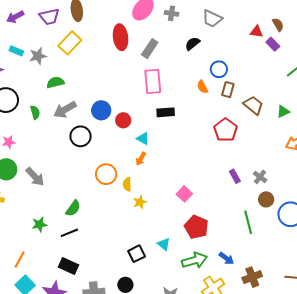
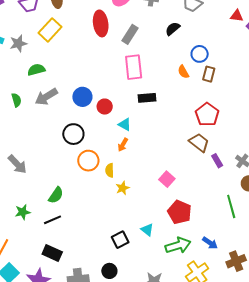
brown trapezoid: (253, 105) -> (199, 143), moved
black circle: (81, 136) -> (73, 134), moved

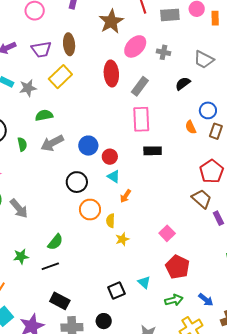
cyan triangle: (125, 124) -> (114, 176), moved
green arrow: (178, 245) -> (174, 300), size x0.7
black rectangle: (52, 253) -> (60, 301), moved

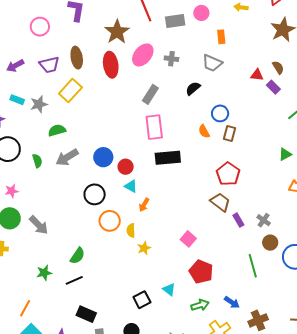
orange rectangle: (215, 18) -> (221, 37), moved
red ellipse: (111, 73) -> (111, 65), moved
black rectangle: (153, 151) -> (168, 158), size x1.4

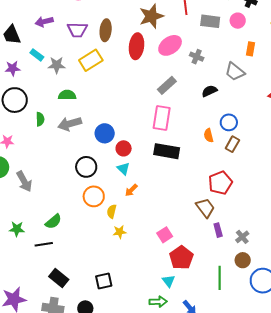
red pentagon: (201, 272) -> (181, 258), moved
cyan triangle: (169, 290) -> (169, 281), moved
black rectangle: (86, 314) -> (59, 278), moved

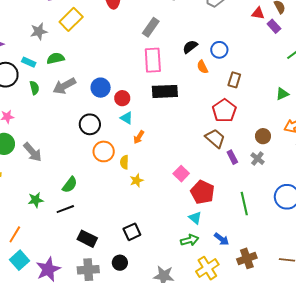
cyan rectangle: (37, 55) -> (29, 62), moved
black semicircle: (209, 91) -> (190, 47), moved
brown rectangle: (232, 144) -> (234, 80), moved
brown circle: (243, 260) -> (263, 136), moved

